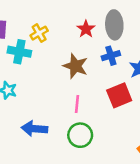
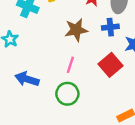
brown star: (75, 66) -> (76, 30), turned 30
red square: (119, 95) -> (110, 65), turned -30

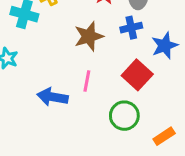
blue arrow: (27, 79) -> (53, 97), moved
green circle: (67, 94) -> (124, 116), moved

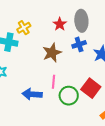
red square: (137, 75) -> (91, 88), moved
green circle: (124, 116) -> (69, 96), moved

